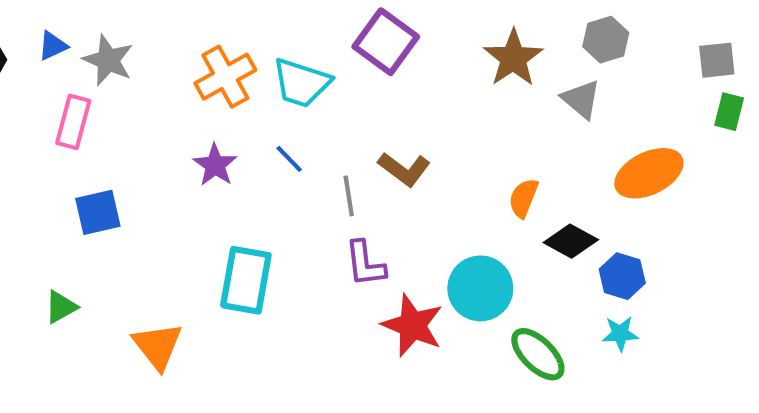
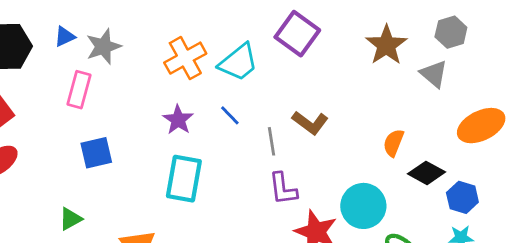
gray star: (108, 60) -> (103, 47), turned 30
cyan trapezoid: (301, 83) -> (238, 62), turned -57
cyan rectangle: (246, 280) -> (184, 179), moved

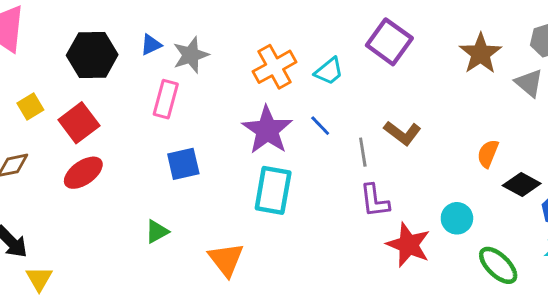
cyan trapezoid: (238, 62) -> (329, 71), size x0.7
purple star: (178, 120) -> (267, 130), size x1.6
cyan circle: (363, 206) -> (457, 218), size x0.7

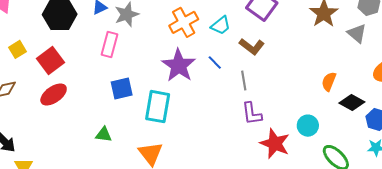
brown L-shape: (403, 133) -> (252, 46), moved
cyan rectangle: (273, 190) -> (158, 107), moved
green triangle: (157, 232) -> (104, 135), turned 36

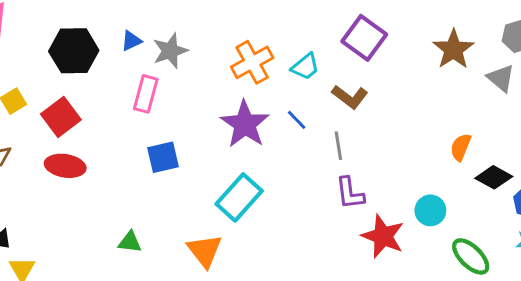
red ellipse: (54, 95) -> (65, 166), turned 44
cyan rectangle: (158, 107) -> (239, 197), moved, turned 32
green triangle: (104, 135) -> (130, 242), moved

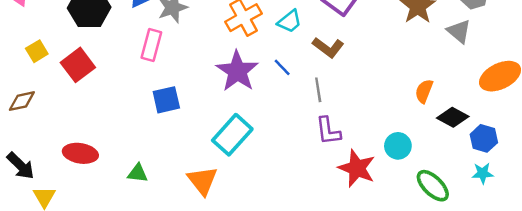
red ellipse: (65, 166) -> (80, 153), moved

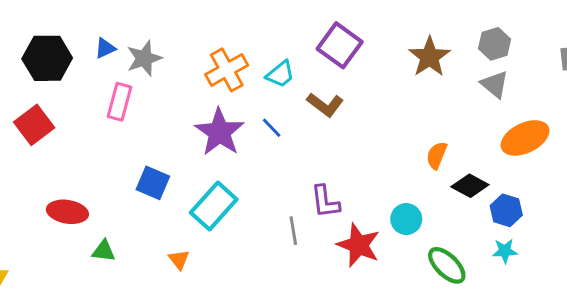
gray triangle: (459, 31) -> (495, 84), moved
gray line: (318, 90) -> (293, 231), moved
blue square: (166, 100) -> (153, 183), moved, turned 36
red ellipse: (80, 153) -> (67, 212), moved
orange triangle: (202, 181) -> (179, 260), size x0.6

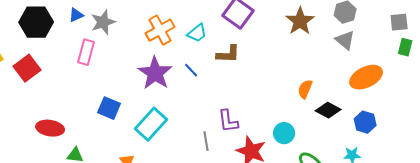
brown L-shape: (325, 105) -> (228, 54), turned -35
blue hexagon: (506, 210) -> (365, 122), moved

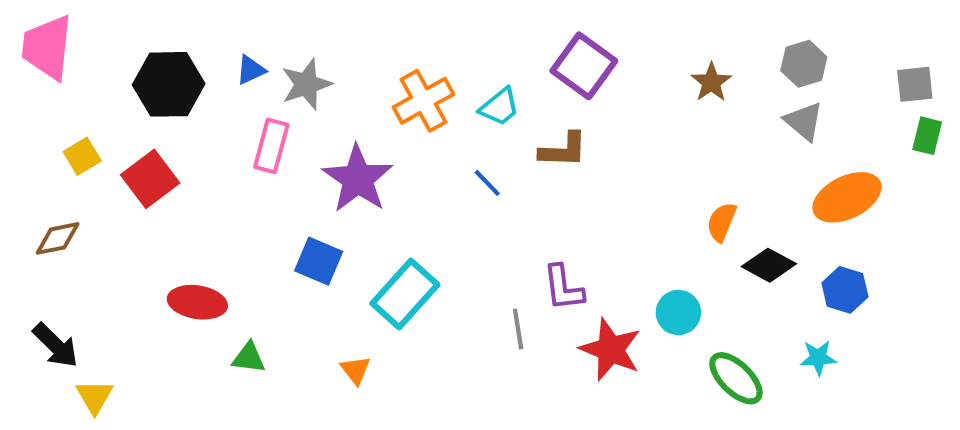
brown star: (300, 21) -> (711, 82), size x0.7
purple star: (155, 73) -> (358, 179), moved

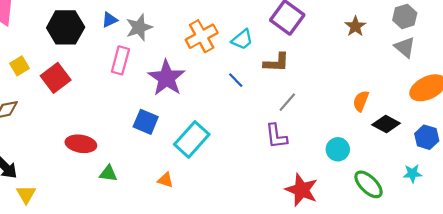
gray line: (518, 329) -> (287, 102), moved, turned 50
red star: (611, 349) -> (302, 190), moved
orange triangle: (356, 370) -> (165, 180), turned -35

